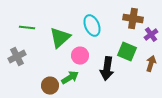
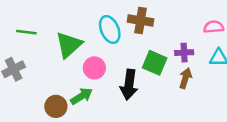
brown cross: (133, 19) -> (141, 21), moved
purple cross: (151, 35) -> (184, 53), moved, turned 32

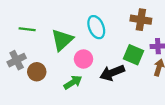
brown cross: (141, 21) -> (141, 20), moved
black arrow: (129, 85) -> (112, 73), turned 60
brown circle: (56, 106) -> (37, 72), moved

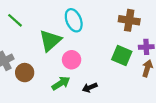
cyan ellipse: (96, 27) -> (74, 20), moved
green line: (27, 29) -> (15, 20), moved, turned 35
black arrow: (112, 73) -> (90, 87), moved, size x0.6

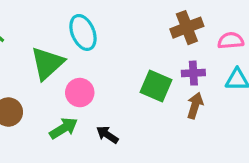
brown cross: (129, 20) -> (187, 28), moved, turned -30
black arrow: (90, 87) -> (107, 135), turned 56

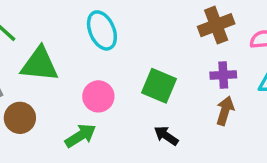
green triangle: (47, 63) -> (40, 64), moved, turned 48
green square: (156, 86) -> (159, 86), moved
black arrow: (107, 135) -> (166, 136), moved

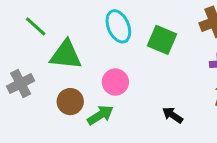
green square: (159, 86) -> (162, 40), moved
brown circle: (20, 118) -> (70, 102), moved

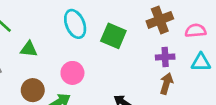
green triangle: (66, 55) -> (29, 49), size x0.6

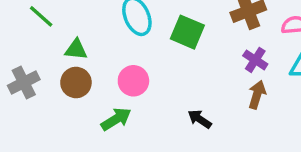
purple cross: (165, 57) -> (255, 60), turned 36
brown circle: (33, 90) -> (76, 83), moved

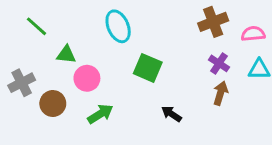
green square: (187, 32) -> (148, 68), moved
pink circle: (133, 81) -> (87, 78), moved
brown circle: (76, 83) -> (53, 103), moved

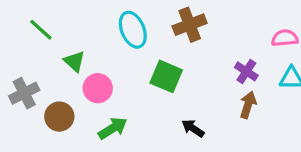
brown cross: (213, 22) -> (190, 25), moved
green triangle: (66, 55) -> (74, 61), turned 36

